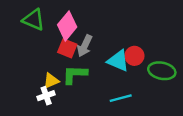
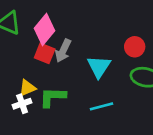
red circle: (134, 56) -> (135, 47), moved
cyan triangle: (118, 61) -> (99, 67), turned 40
green L-shape: (75, 74) -> (53, 97), moved

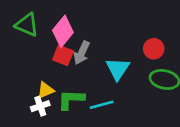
cyan line: (102, 106) -> (102, 105), moved

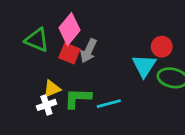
green triangle: (27, 25) -> (37, 40), moved
cyan triangle: (118, 69) -> (144, 66), moved

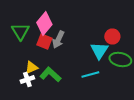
green triangle: (37, 40) -> (20, 32), turned 36
green L-shape: (78, 98) -> (50, 74), turned 40
cyan line: (109, 104) -> (90, 74), moved

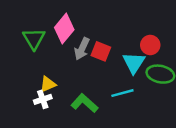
red square: (44, 42) -> (101, 51), moved
green L-shape: (50, 74) -> (84, 103), moved

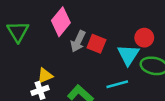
green triangle: (34, 39) -> (18, 32), moved

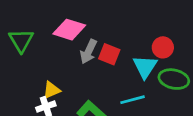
pink diamond: (61, 22) -> (69, 30), turned 68

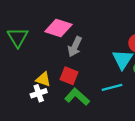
red square: (109, 54) -> (69, 76), moved
yellow triangle: (51, 90) -> (43, 79), turned 42

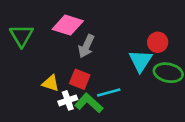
cyan line: (112, 87) -> (109, 92), moved
white cross: (39, 93) -> (68, 100), moved

